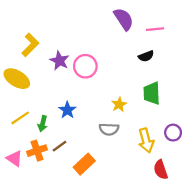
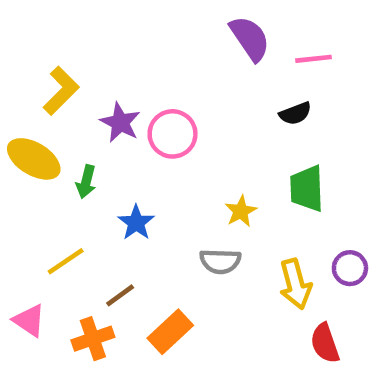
yellow line: (20, 118) -> (66, 261), moved
green arrow: (43, 124) -> (86, 182), moved
orange cross: (37, 151) -> (93, 339), moved

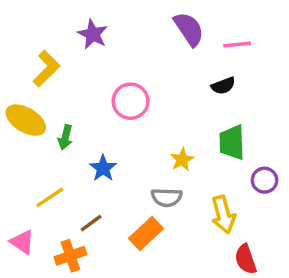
purple star: (120, 123) -> (93, 34), moved
purple circle: (350, 268) -> (265, 180), moved
orange rectangle: (170, 332) -> (146, 233), moved

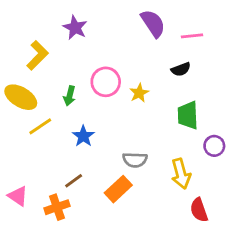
green arrow: (65, 137) -> (69, 96), moved
yellow star: (182, 160) -> (139, 93), moved
yellow line: (50, 197) -> (40, 126), moved

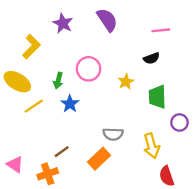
purple semicircle: (153, 23) -> (107, 20), moved
yellow star: (139, 93) -> (126, 82), moved
blue star: (83, 136) -> (70, 104), moved

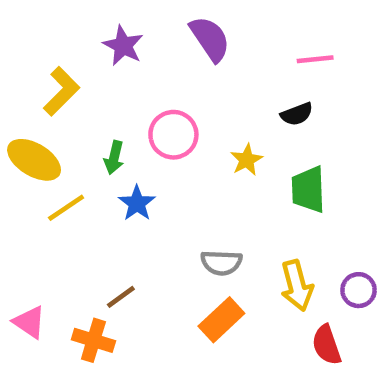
purple circle: (179, 122) -> (359, 290), moved
orange rectangle: (99, 159) -> (221, 320), moved
orange cross: (48, 174) -> (93, 340), turned 36

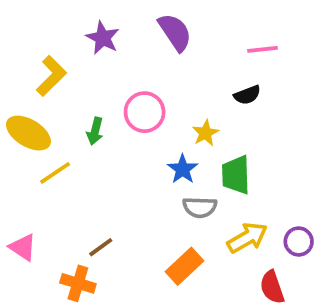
green trapezoid: (308, 190) -> (236, 175), moved
blue star: (137, 203) -> (183, 169), moved
gray semicircle: (221, 263) -> (200, 207), moved
yellow arrow: (297, 285) -> (247, 238), turned -105
pink triangle: (29, 322) -> (23, 247), moved

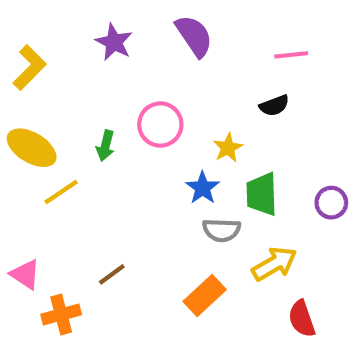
yellow L-shape: (51, 76) -> (29, 68), moved
purple circle: (299, 241) -> (331, 203), moved
orange cross: (78, 283) -> (61, 314), moved, turned -32

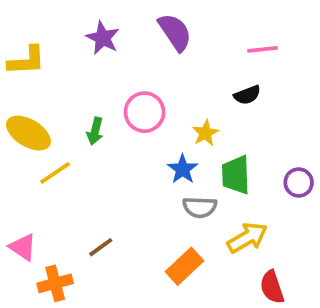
yellow L-shape: (29, 68) -> (27, 61), turned 42

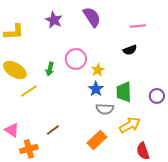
yellow star: (205, 133) -> (98, 70), moved

